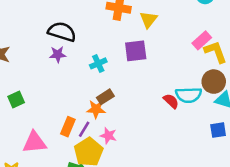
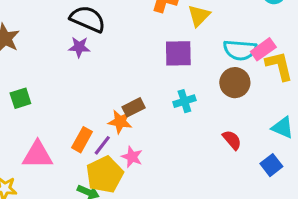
cyan cross: (98, 63) -> (184, 101), moved
brown circle: (214, 82) -> (235, 83), moved
cyan semicircle: (189, 95) -> (240, 50), moved
red semicircle: (171, 101) -> (232, 140), moved
blue square: (218, 130) -> (271, 165), turned -35

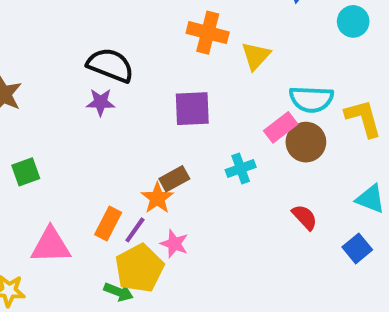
pink rectangle: (263, 49) -> (281, 127), moved
purple square: (178, 53) -> (192, 109), moved
orange star: (120, 122) -> (157, 198), turned 30

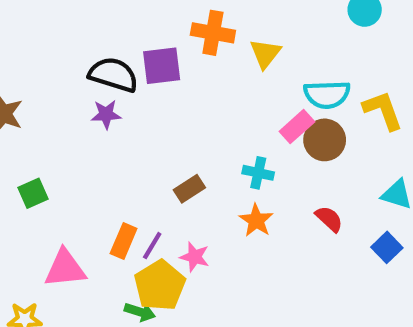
purple square: (192, 109) -> (162, 66), moved
cyan cross: (241, 168) -> (258, 173), turned 36
orange star: (157, 198) -> (256, 220), moved

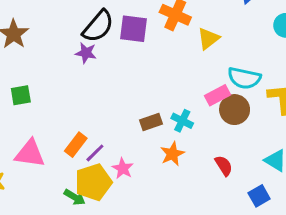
black semicircle: (113, 75) -> (98, 26), turned 99
brown rectangle: (189, 189) -> (151, 122), moved

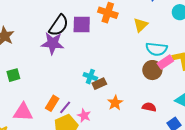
yellow triangle: (208, 38) -> (141, 25), moved
purple star: (86, 53) -> (53, 43), size x1.6
pink rectangle: (218, 95) -> (165, 62), moved
cyan cross: (182, 121) -> (90, 77), moved
red semicircle: (224, 166) -> (149, 107), turned -40

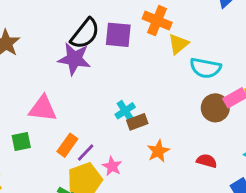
yellow triangle: (141, 25) -> (178, 44), moved
cyan semicircle: (157, 49) -> (205, 68), moved
green square: (13, 75) -> (21, 142), moved
cyan cross: (90, 77) -> (125, 111), turned 32
pink triangle: (23, 112) -> (43, 108), moved

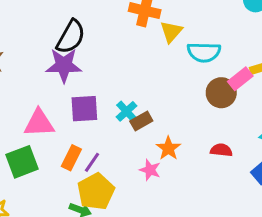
purple square: (118, 35) -> (84, 109), moved
green square: (21, 142) -> (22, 162), size x1.5
pink star: (112, 166) -> (150, 170), moved

